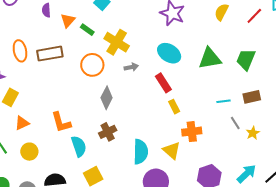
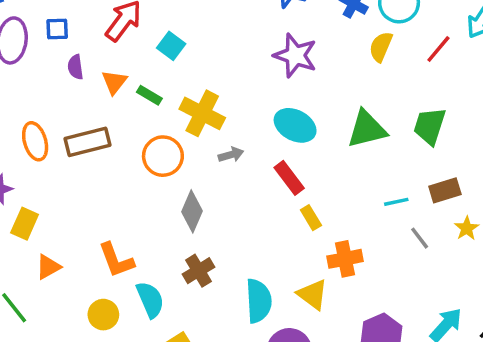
yellow star: (253, 133) -> (467, 228), moved
yellow circle: (29, 152) -> (103, 315), moved

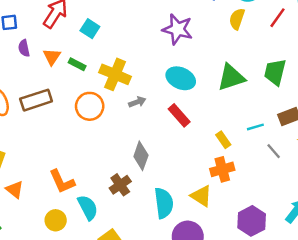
gray diamond: (192, 211) -> (141, 156), moved
yellow rectangle: (311, 218) -> (223, 140), moved
orange triangle: (48, 267) -> (15, 190), turned -48

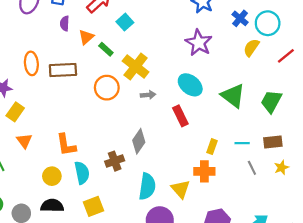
green triangle: (231, 77) -> (233, 96), turned 40
yellow rectangle: (223, 140) -> (212, 147), turned 40

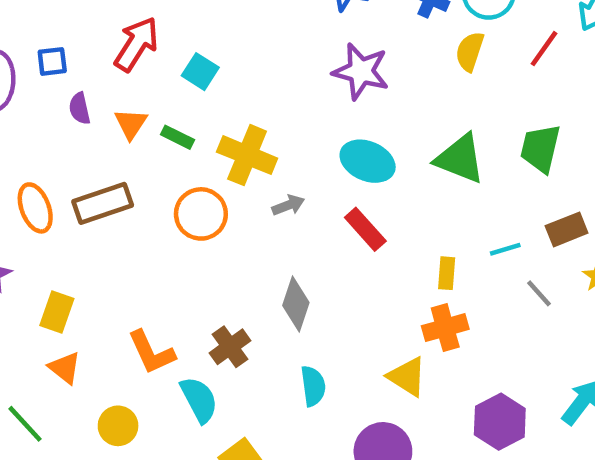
yellow rectangle: (15, 112) -> (57, 312), moved
brown cross: (115, 161) -> (230, 347), moved
yellow circle: (52, 176) -> (118, 426), moved
cyan semicircle: (147, 186) -> (313, 386), moved, size x0.7

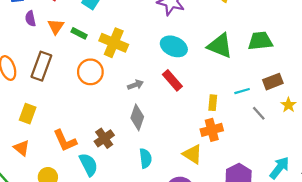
green trapezoid: (540, 148) -> (260, 41), turned 70
brown rectangle: (103, 203) -> (41, 66), turned -52
gray arrow: (288, 205) -> (136, 85), moved
yellow rectangle: (57, 312) -> (28, 114), moved

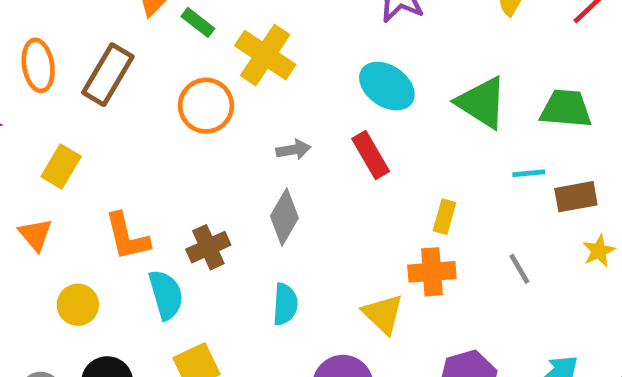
cyan line: (242, 91) -> (529, 173), moved
gray line: (259, 113) -> (519, 269), moved

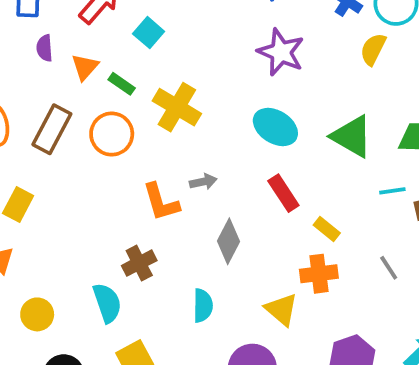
orange circle: (206, 106) -> (112, 134), moved
red rectangle: (371, 155) -> (283, 193), moved
gray diamond: (284, 217) -> (229, 241), moved
yellow rectangle: (444, 217) -> (327, 229), turned -64
orange L-shape: (127, 237) -> (161, 202), moved

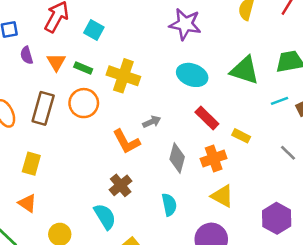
orange cross: (319, 274) -> (214, 158), moved

